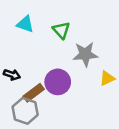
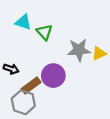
green triangle: (61, 30) -> (44, 32), moved
yellow triangle: (107, 78) -> (99, 53), moved

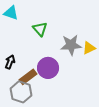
cyan triangle: (23, 22) -> (11, 13), moved
black arrow: (11, 69) -> (10, 62), turned -88

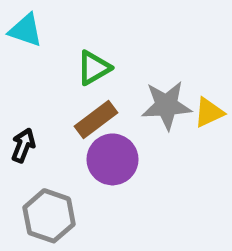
green triangle: (40, 29) -> (94, 68), turned 42
brown rectangle: (28, 77) -> (96, 120), moved

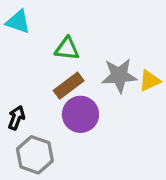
green triangle: (94, 68) -> (67, 49), turned 36
black arrow: (23, 145) -> (16, 118), moved

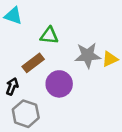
brown rectangle: (69, 86) -> (33, 63), moved

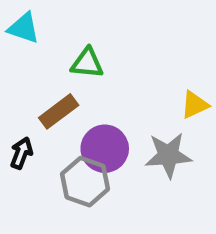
gray star: (88, 55) -> (168, 155), moved
gray hexagon: (26, 114) -> (85, 182), moved

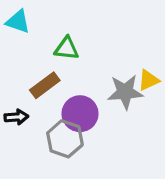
black arrow: (21, 153) -> (16, 117), turned 65
gray star: (168, 155) -> (125, 92), moved

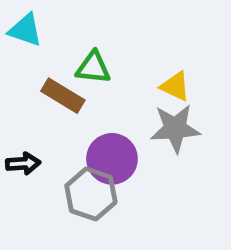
yellow triangle: (149, 80) -> (175, 86), moved, turned 50
brown rectangle: (45, 85) -> (63, 96), moved, turned 68

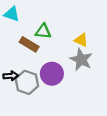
gray star: (175, 128) -> (81, 60), turned 30
gray hexagon: (91, 194) -> (27, 82), moved

